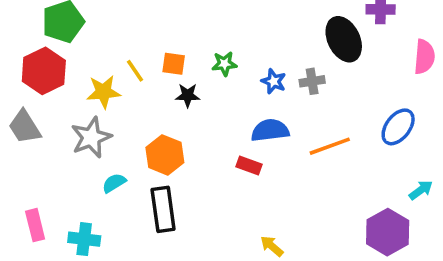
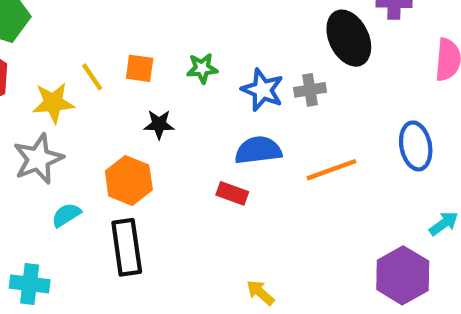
blue star: (274, 81) -> (263, 90), size x1.4
black star: (188, 95) -> (159, 124), moved
blue ellipse: (398, 127) -> (416, 146), turned -48

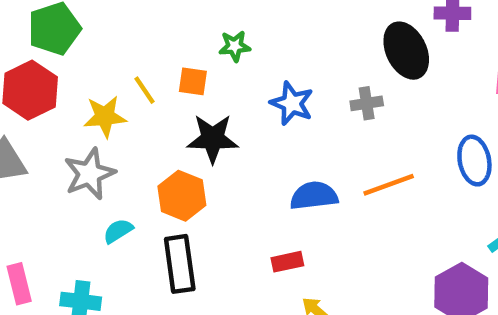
green star: (202, 68) -> (235, 46), moved
blue star: (263, 90) -> (292, 103), moved
black star: (159, 124) -> (213, 139), size x1.6
blue semicircle: (258, 150) -> (314, 196), moved
red rectangle: (232, 193) -> (287, 262), moved, turned -32

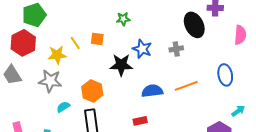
green star: (235, 46) -> (123, 19), moved
black star: (213, 139) -> (121, 65), moved
gray star: (89, 174) -> (50, 81), turned 30

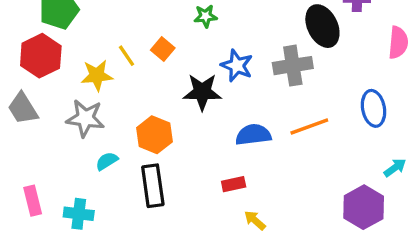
orange square: (97, 39) -> (163, 49), turned 32
gray cross: (176, 49) -> (293, 66), size x1.6

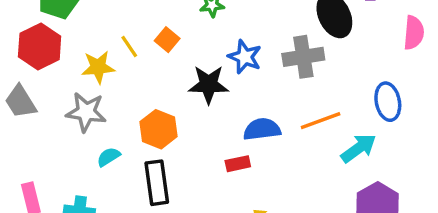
cyan arrow: (395, 168) -> (359, 148), moved, size x1.5
red rectangle: (234, 184) -> (238, 164), moved

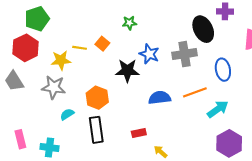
yellow line: (129, 46) -> (80, 48), turned -48
blue ellipse: (388, 102) -> (223, 70), moved
red rectangle: (238, 164) -> (139, 133), moved

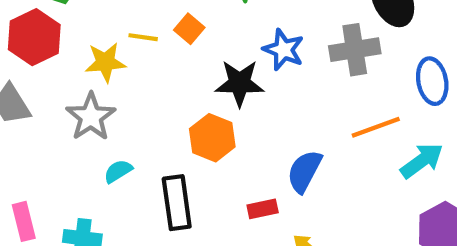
gray star: (54, 87) -> (91, 117), turned 30
orange hexagon: (97, 98) -> (212, 138), moved
blue semicircle: (160, 98) -> (304, 171), moved, turned -55

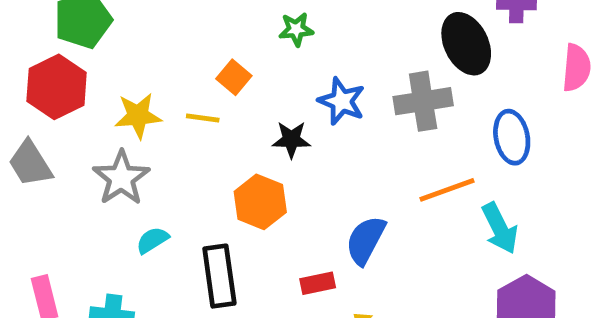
yellow line: (143, 37) -> (203, 118), moved
black star: (240, 83) -> (291, 140), size x0.7
cyan arrow: (422, 161) -> (500, 228), turned 99

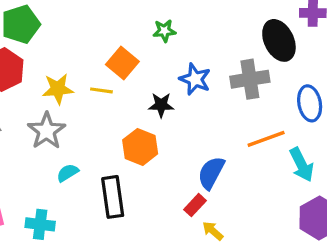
orange square: (234, 77) -> (122, 63), size x1.4
red rectangle: (318, 283) -> (195, 205), moved, turned -35

